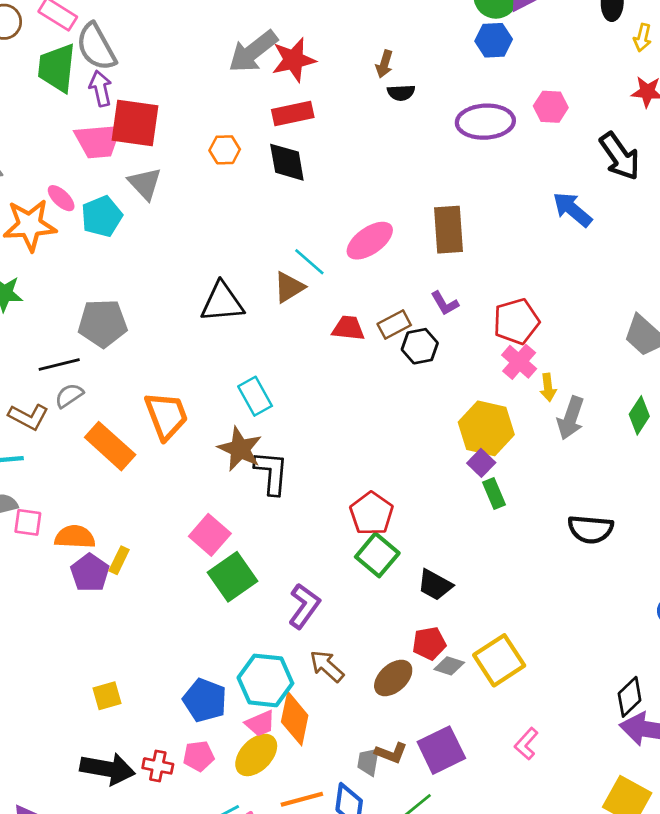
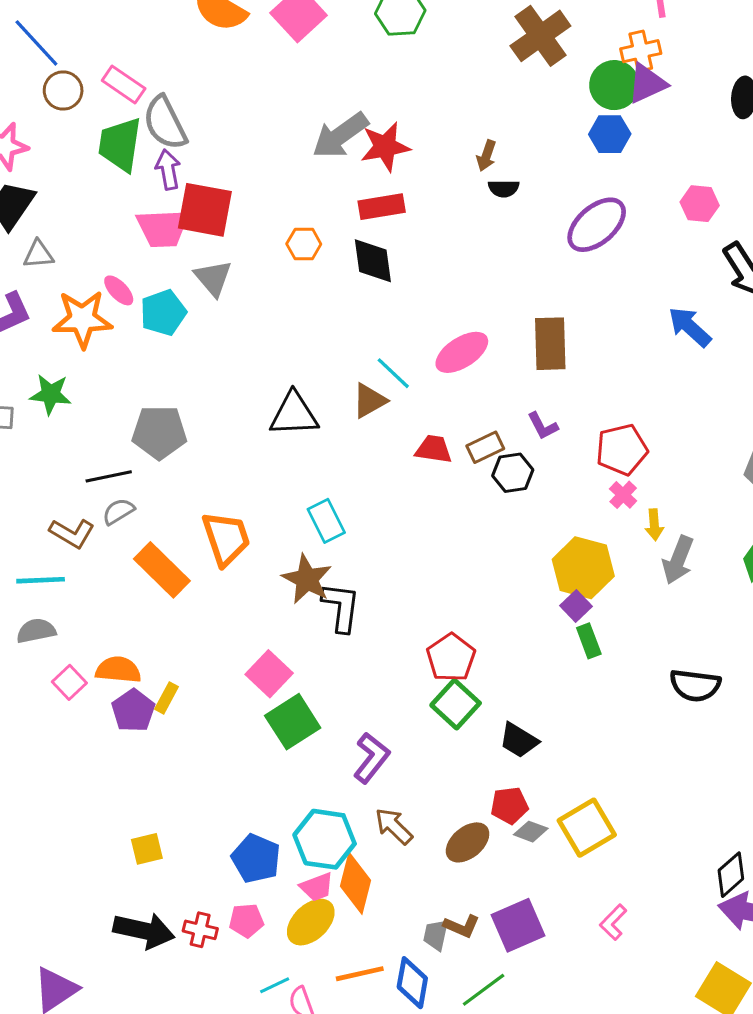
pink hexagon: (551, 107) -> (700, 204), moved
purple ellipse: (485, 122) -> (597, 225), turned -40
pink cross: (519, 362) -> (623, 495), size x0.7
pink square: (28, 522) -> (69, 682), moved, turned 36

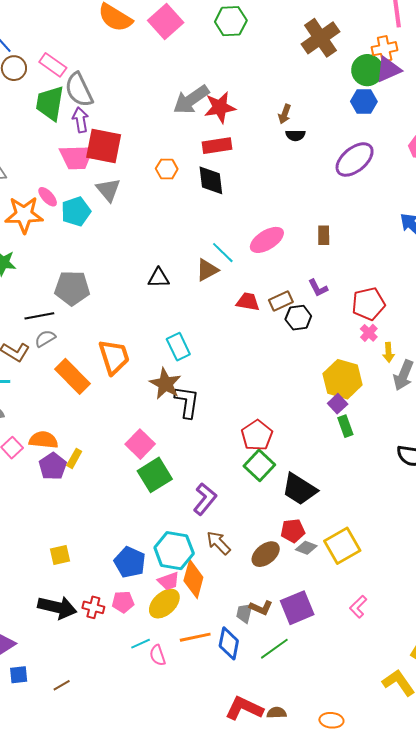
brown rectangle: (550, 344) -> (324, 235), size x0.6
black triangle: (294, 414) -> (159, 278), size x0.7
black trapezoid: (519, 740) -> (299, 489), size x1.4

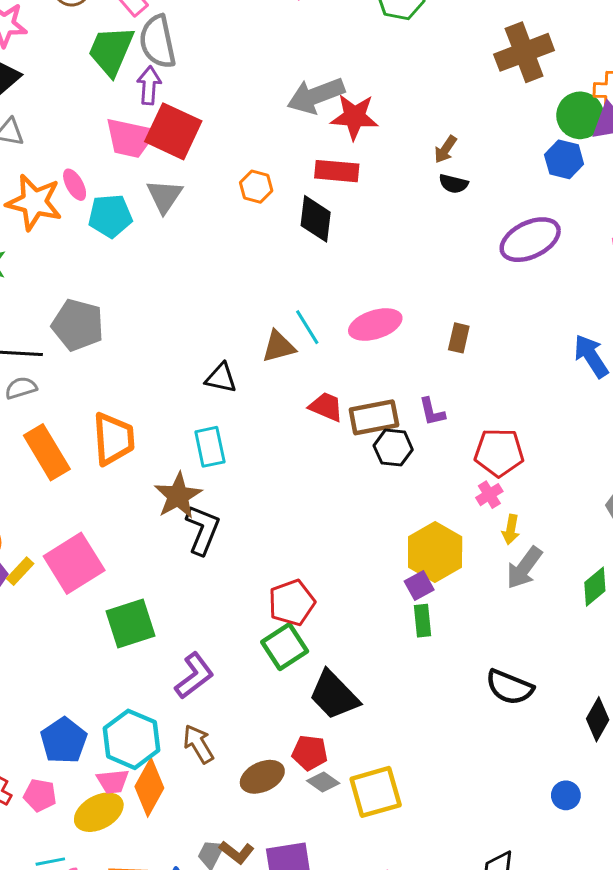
black triangle: (159, 278) -> (221, 378), moved
brown rectangle: (281, 301) -> (374, 417), size x1.4
pink square: (140, 444) -> (74, 563), moved, size x1.4

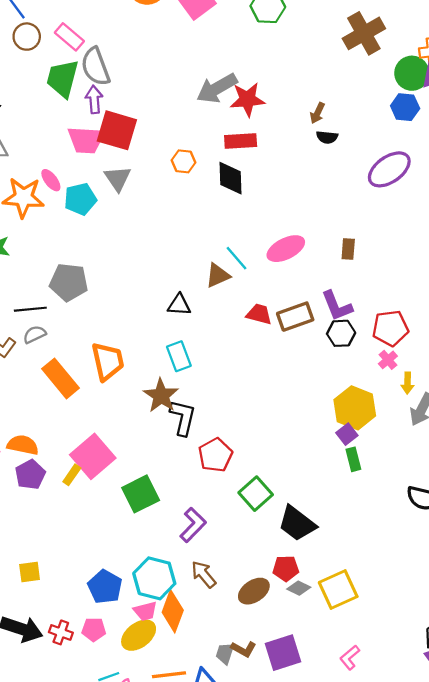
purple L-shape: (432, 412) -> (337, 306), size x1.5
black hexagon: (393, 448) -> (341, 333), moved
yellow rectangle: (20, 571) -> (72, 475), moved
red pentagon: (292, 603) -> (215, 455), moved

